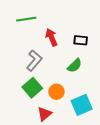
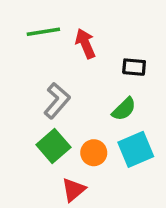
red arrow: (51, 37) -> (85, 44), moved
cyan square: (82, 105) -> (136, 149), moved

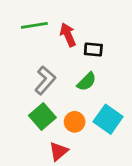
black rectangle: (134, 67) -> (93, 50), moved
green semicircle: (124, 109) -> (87, 82), moved
cyan square: (136, 149) -> (108, 119), turned -32

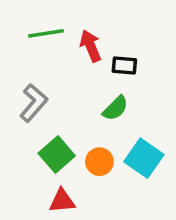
gray L-shape: (45, 80) -> (34, 103), moved
red triangle: (59, 151) -> (62, 201), moved, turned 35

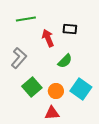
red arrow: (91, 46) -> (48, 38), moved
black rectangle: (124, 65) -> (70, 29), moved
red triangle: (62, 201) -> (52, 113), moved

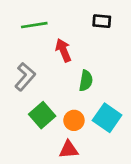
black rectangle: (70, 29) -> (102, 21), moved
green semicircle: (65, 61) -> (86, 81), turned -35

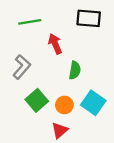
black rectangle: (102, 21) -> (89, 18), size x1.5
red triangle: (69, 150) -> (60, 130), turned -36

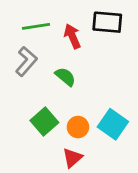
red arrow: (55, 44) -> (72, 36), moved
gray L-shape: (22, 67) -> (26, 61), moved
green semicircle: (75, 70) -> (65, 77), moved, turned -60

